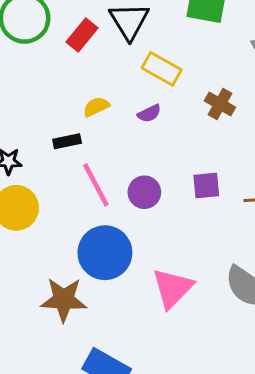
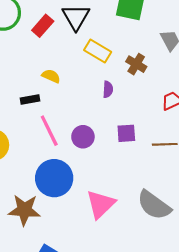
brown cross: (220, 104) -> (136, 64), moved
yellow semicircle: (96, 107) -> (51, 76), turned 48
purple semicircle: (149, 113) -> (108, 89), moved, turned -63

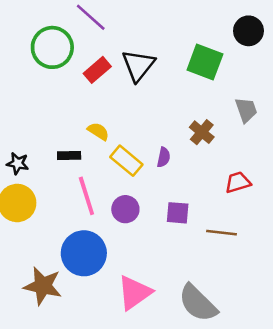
yellow rectangle: (98, 51) -> (126, 161), moved

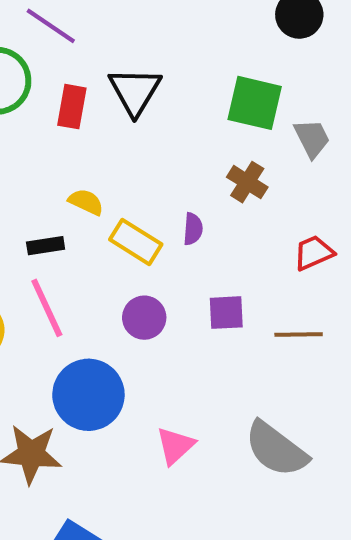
green square: (205, 62) -> (255, 103), moved
red rectangle: (97, 70) -> (72, 107), turned -32
pink line: (86, 196) -> (47, 308), moved
pink triangle: (134, 293) -> (175, 446), size x0.7

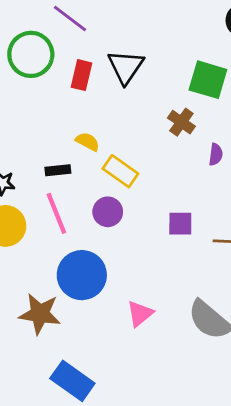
brown cross: (247, 182) -> (181, 122), moved
purple semicircle: (193, 229) -> (216, 154), moved
purple circle: (144, 318) -> (108, 212), moved

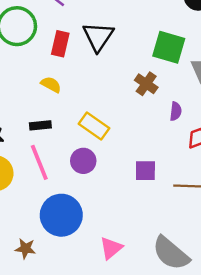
yellow semicircle: (88, 142) -> (51, 85), moved
brown star: (40, 314) -> (25, 249), size x0.6

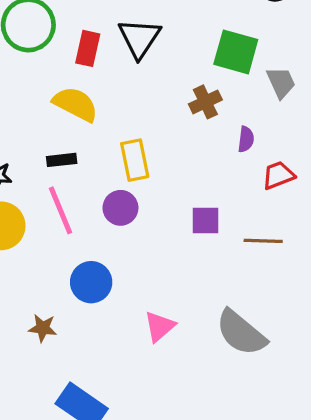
brown cross: (146, 84) -> (205, 102), turned 30
yellow semicircle: (51, 85) -> (76, 104), size x1.6
yellow rectangle: (94, 126) -> (135, 160), turned 44
blue circle: (61, 215) -> (91, 282), size x0.7

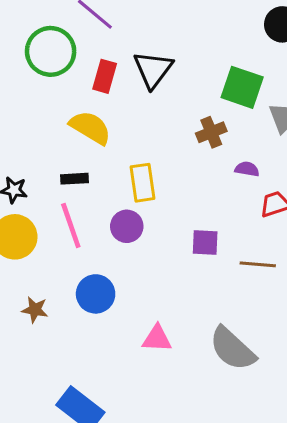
purple semicircle: (246, 139) -> (247, 169), turned -90
pink triangle: (160, 326) -> (157, 339), turned 40
brown star: (43, 328) -> (35, 310), moved

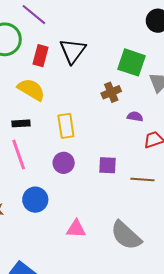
purple circle: (127, 226) -> (64, 163), moved

